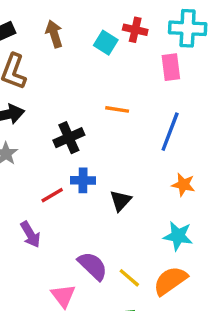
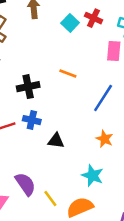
black triangle: (120, 201) -> (56, 141), turned 42

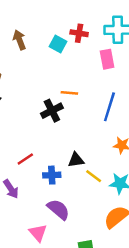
black cross: (28, 87) -> (52, 111), moved
blue cross: (32, 120) -> (52, 175), moved
yellow line: (50, 199) -> (94, 176), moved

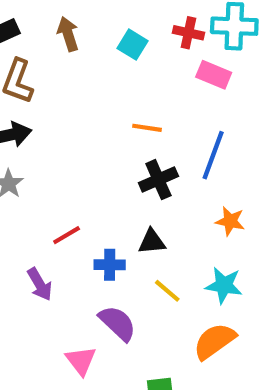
red cross: (79, 33) -> (188, 33), moved
pink rectangle: (107, 59) -> (214, 75), turned -60
black cross: (52, 111) -> (158, 180), moved
yellow line: (94, 176) -> (167, 291), moved

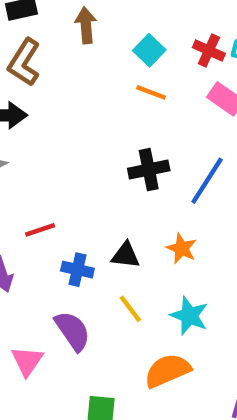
orange line: (147, 128) -> (151, 92), moved
black cross: (158, 180) -> (149, 170), moved
orange star: (230, 221) -> (182, 248), moved

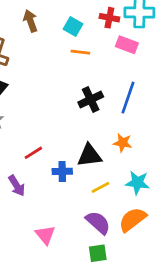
black triangle: (126, 255) -> (89, 155), size x1.4
yellow line: (130, 309) -> (101, 187), turned -66
purple semicircle: (73, 331) -> (98, 223), moved

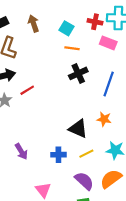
black cross: (91, 100) -> (78, 73), moved
red line: (33, 153) -> (27, 90), moved
black triangle: (89, 155) -> (78, 129), turned 30
blue cross: (62, 171) -> (58, 155), moved

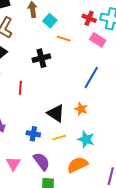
cyan square: (67, 28) -> (50, 21), moved
black cross: (78, 73) -> (41, 58), moved
red line: (27, 90) -> (20, 88), moved, turned -64
purple semicircle: (84, 181) -> (42, 161), moved

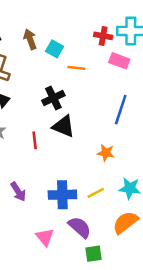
orange star: (81, 109) -> (106, 153), moved
black triangle: (56, 113) -> (64, 126), moved
blue cross: (33, 134) -> (62, 195), size x1.5

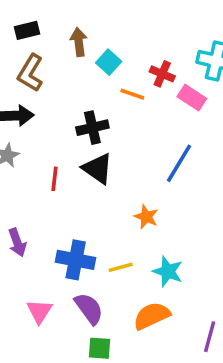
red cross: (103, 36) -> (162, 74), moved

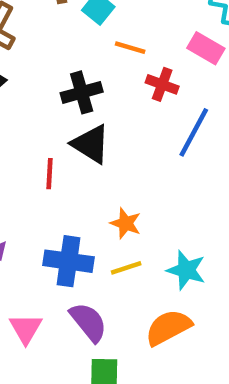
red cross: (162, 74) -> (162, 84), moved
red line: (55, 179) -> (50, 174), moved
orange star: (146, 217) -> (126, 223), moved

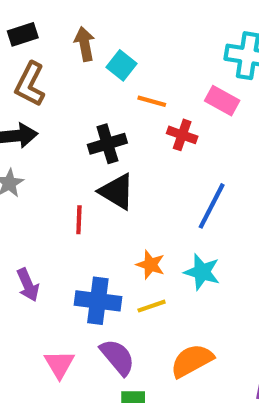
blue line: (194, 132) -> (212, 206), moved
cyan star: (186, 270) -> (202, 272), moved

